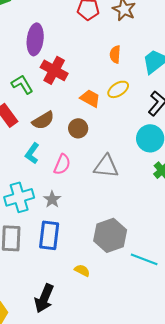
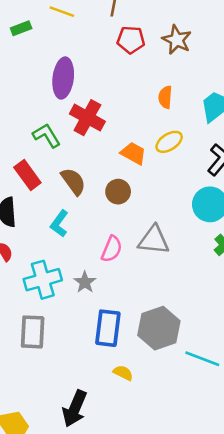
brown semicircle: (43, 120) -> (73, 181), turned -95
pink semicircle: (62, 164) -> (112, 249), moved
blue rectangle: (49, 235) -> (108, 328), moved

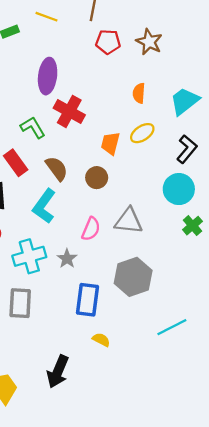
orange trapezoid: (133, 153) -> (110, 143), turned -105
cyan L-shape: (59, 224) -> (44, 206), size x1.4
gray hexagon: (159, 328) -> (133, 277), moved
cyan line: (202, 359) -> (172, 327), turned -48

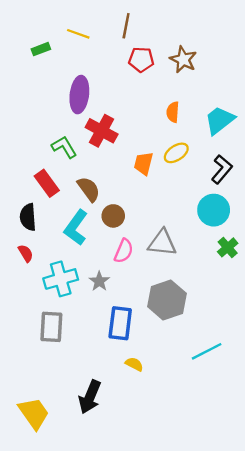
brown circle: (97, 178) -> (113, 216), moved

